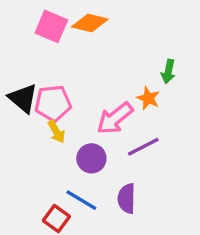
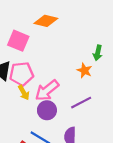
pink square: (51, 26) -> (18, 41), moved
pink arrow: (115, 118) -> (47, 90), moved

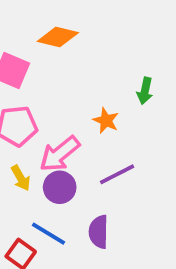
orange star: (84, 71) -> (106, 121), moved
yellow arrow: (24, 93) -> (21, 178), moved

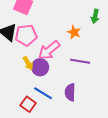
purple line: (117, 174) -> (80, 61), turned 36
purple circle: (60, 187) -> (40, 67), moved

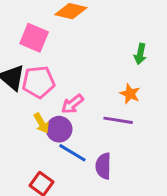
orange star: (74, 32) -> (130, 94), moved
pink arrow: (49, 50) -> (72, 104), size x0.7
blue line: (43, 93) -> (72, 153), moved

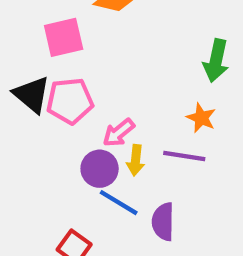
pink square: (34, 38) -> (64, 37), turned -36
green arrow: (140, 54) -> (216, 61), size x1.4
yellow arrow: (41, 123) -> (136, 160), moved, turned 36

